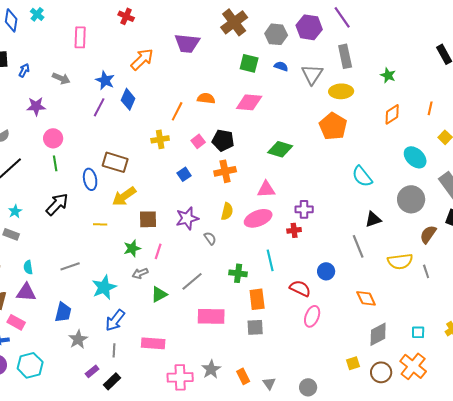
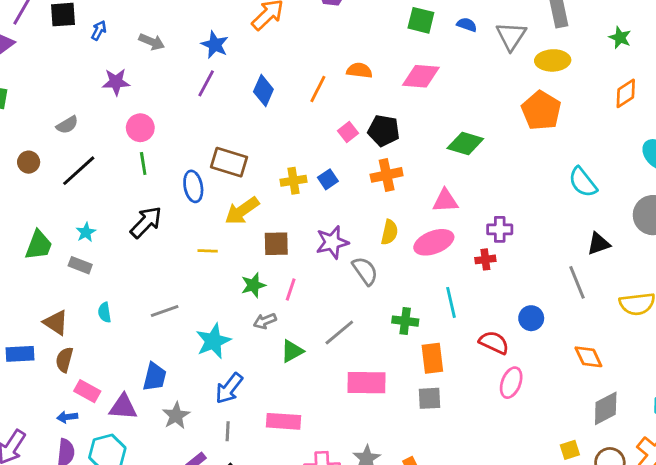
blue diamond: (128, 99) -> (263, 90), moved
yellow cross: (160, 139) -> (293, 181), moved
gray semicircle: (210, 238) -> (365, 271), size x1.5
purple triangle: (26, 292) -> (123, 407), moved

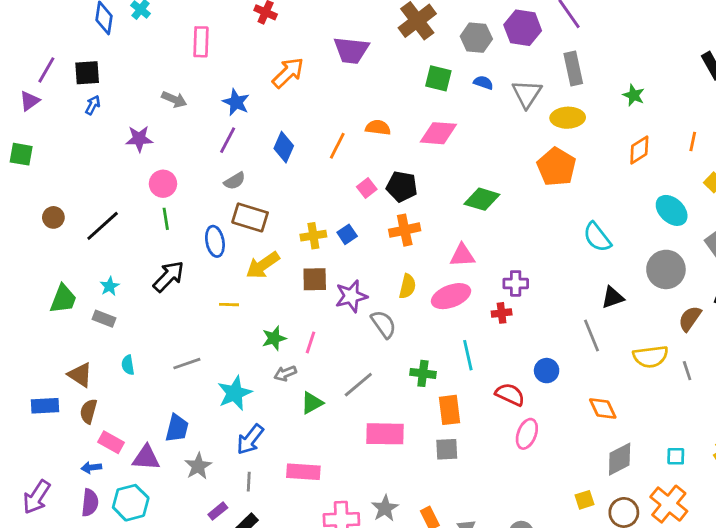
blue arrow: (99, 30) -> (93, 105), moved
gray semicircle: (67, 125) -> (235, 181), moved
brown square: (276, 244) -> (315, 279), moved

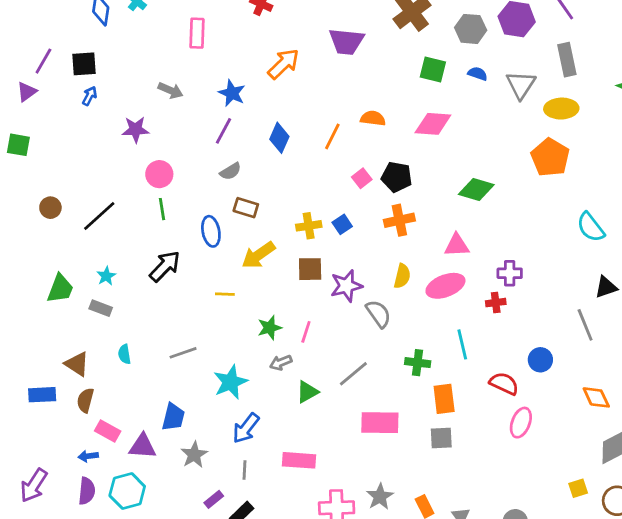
brown rectangle: (250, 217) -> (246, 208), size x0.7

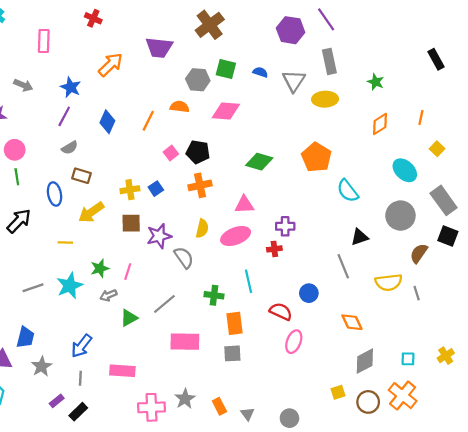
gray hexagon: (471, 29) -> (198, 80), moved
orange pentagon: (550, 157) -> (316, 157), moved
cyan star: (230, 382) -> (70, 286), moved

